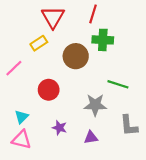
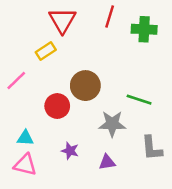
green cross: (103, 40) -> (144, 29), moved
brown circle: (76, 56) -> (85, 86), moved
cyan triangle: (22, 117) -> (25, 138), turned 48

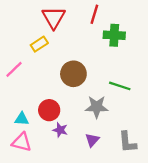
green cross: (144, 29) -> (114, 35), moved
red circle: (57, 106) -> (49, 110), moved
gray L-shape: (152, 148) -> (127, 142), moved
purple triangle: (107, 162) -> (92, 140), turned -40

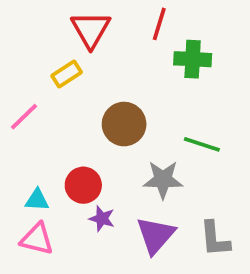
purple triangle: (92, 140) -> (156, 235), size x1.6

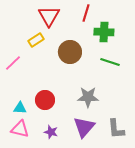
brown circle: (124, 124) -> (70, 52), moved
green line: (202, 144) -> (110, 62), moved
purple star: (102, 219) -> (51, 132), moved

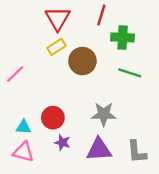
yellow rectangle: (36, 40) -> (56, 47), moved
purple triangle: (84, 127) -> (99, 150), turned 45
purple star: (51, 132) -> (62, 142), moved

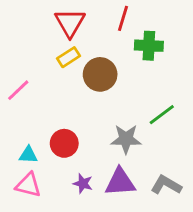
green line: (130, 73) -> (162, 115), moved, turned -55
purple star: (62, 142) -> (83, 184), moved
gray L-shape: (137, 152) -> (166, 185), turned 125

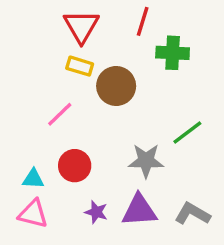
yellow rectangle: (68, 57) -> (80, 66), turned 50
pink line: (18, 90) -> (60, 114), moved

